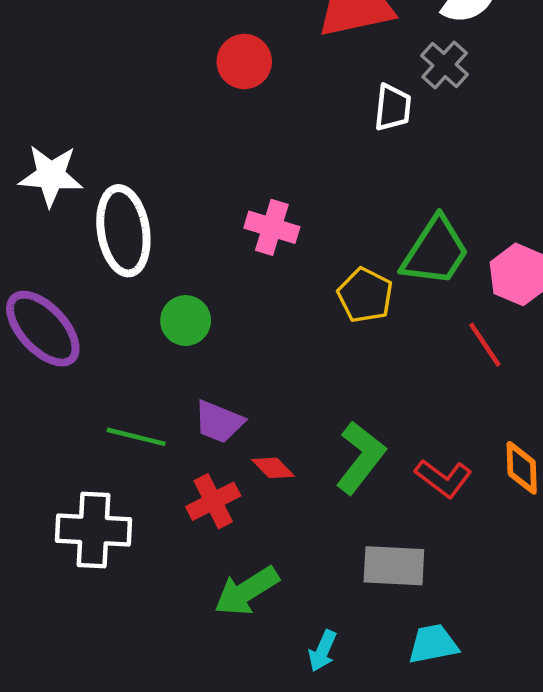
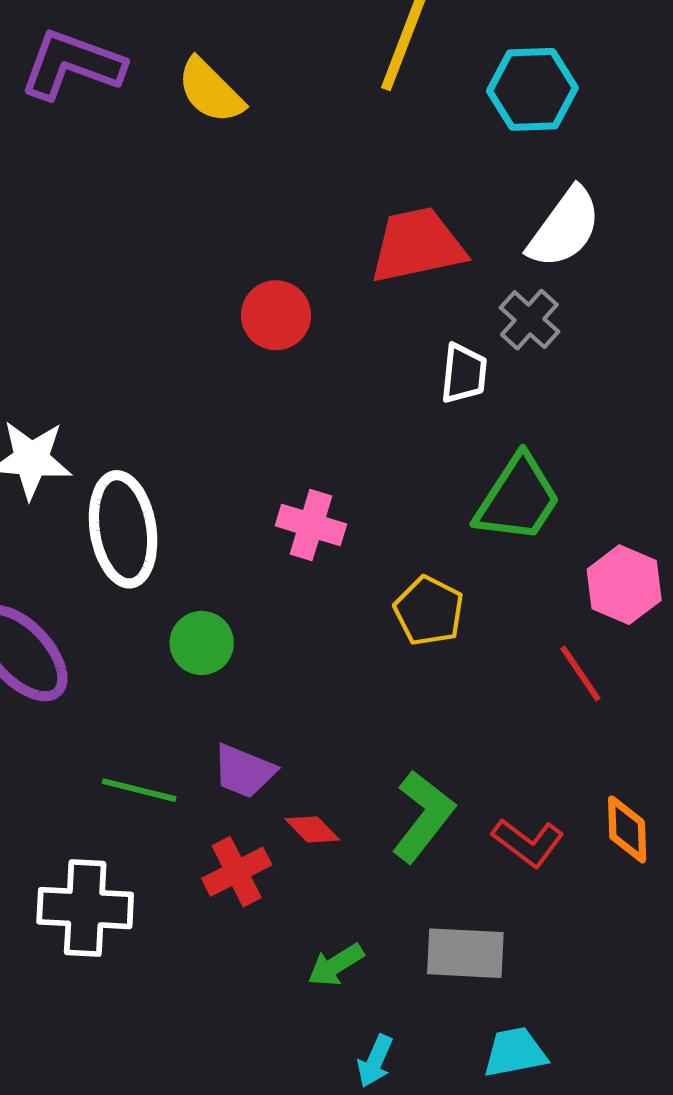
green trapezoid: (435, 251) -> (518, 499), moved
green arrow: (247, 591) -> (336, 965), moved, size x0.7

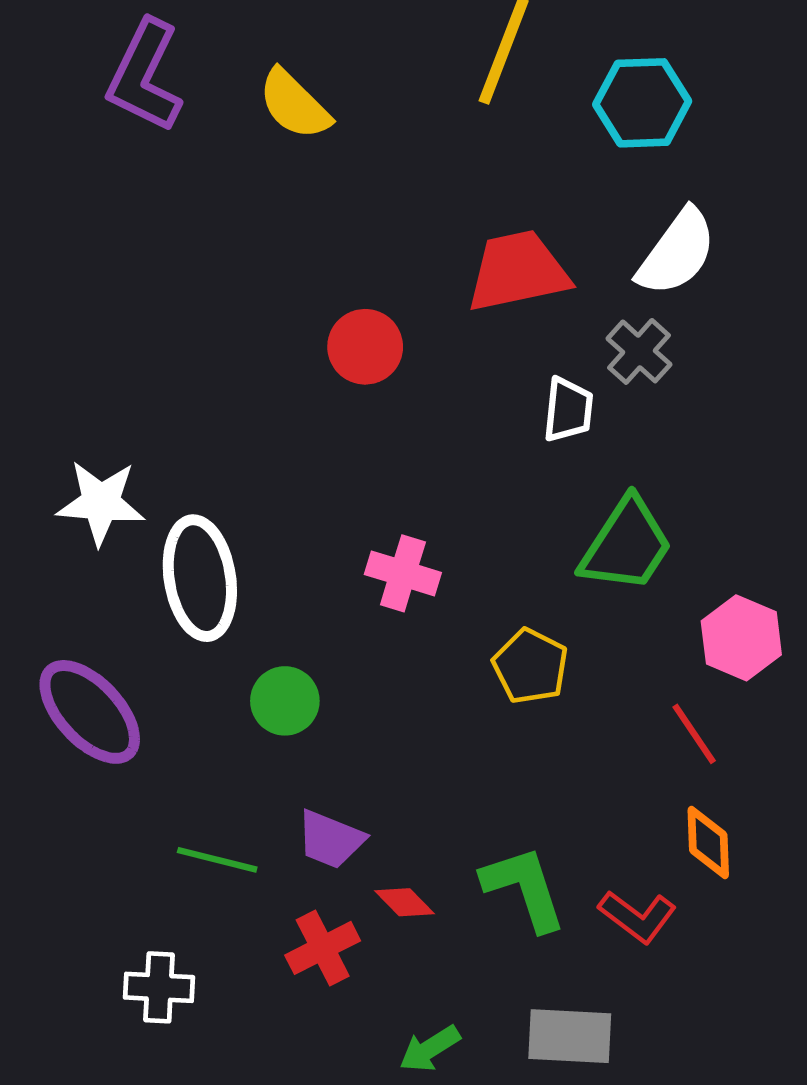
purple L-shape: (72, 65) -> (145, 76), turned -84
green L-shape: (423, 816) -> (524, 888), turned -56
orange diamond: (627, 829) -> (708, 843), moved
white cross: (85, 908) -> (159, 987), size x0.7

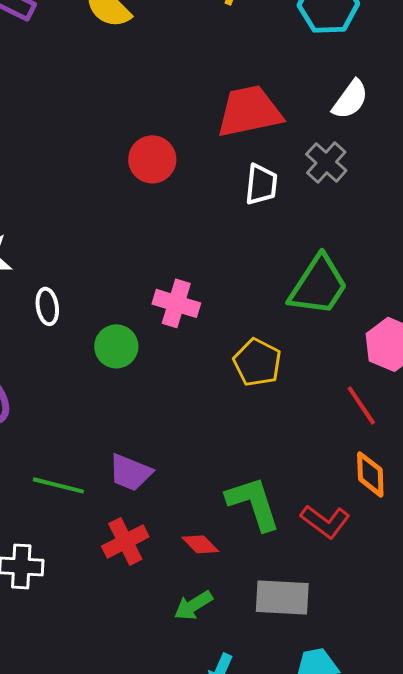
white semicircle: (677, 252) -> (350, 99), size x0.7
white trapezoid: (568, 410) -> (261, 184), moved
white ellipse: (200, 578) -> (47, 306), size x0.5
green circle: (285, 701) -> (116, 346), moved
red diamond: (404, 902) -> (200, 544), moved

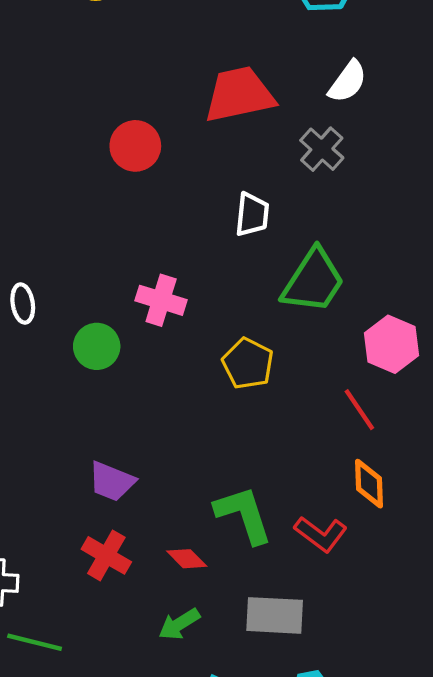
white trapezoid: (261, 184) -> (252, 215), moved
green line: (58, 485) -> (35, 642), moved
red cross: (125, 541) -> (106, 555), turned -33

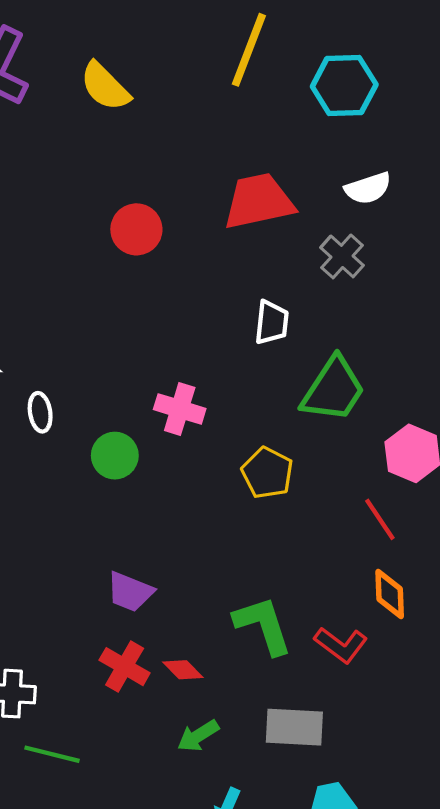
white semicircle: (348, 82) -> (368, 188), turned 36
red circle: (135, 146) -> (136, 229), moved
red diamond: (187, 559) -> (183, 670), moved

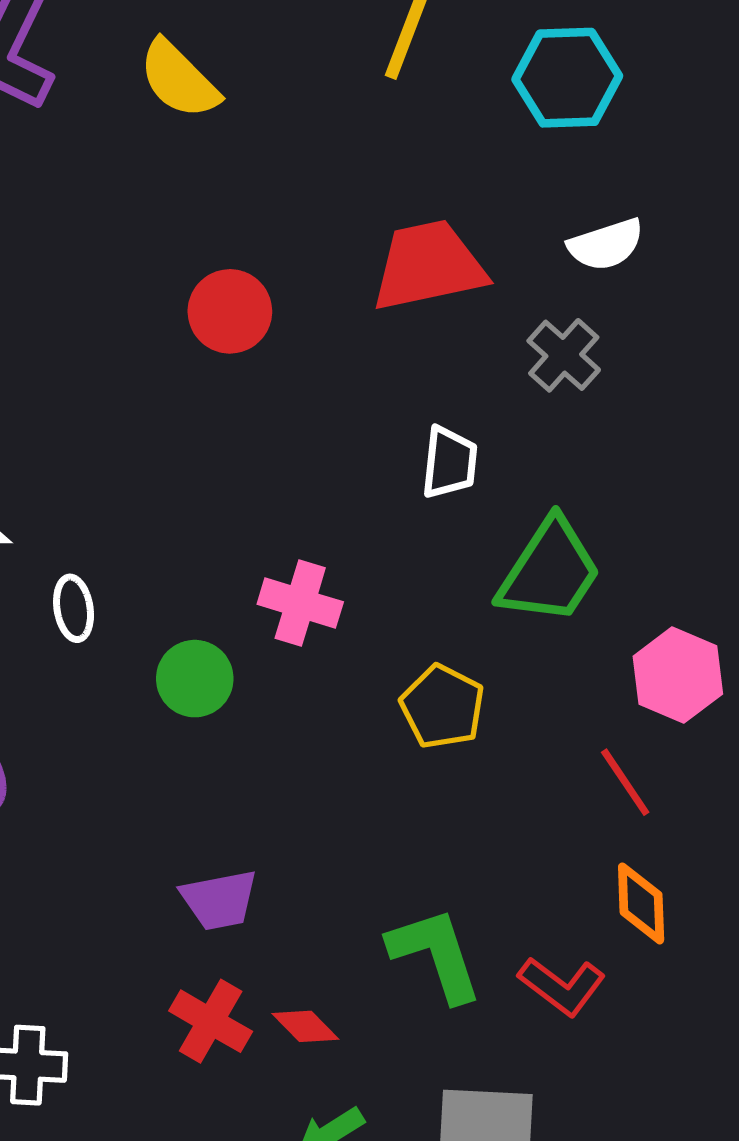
purple trapezoid: (130, 592) -> (219, 900), turned -33

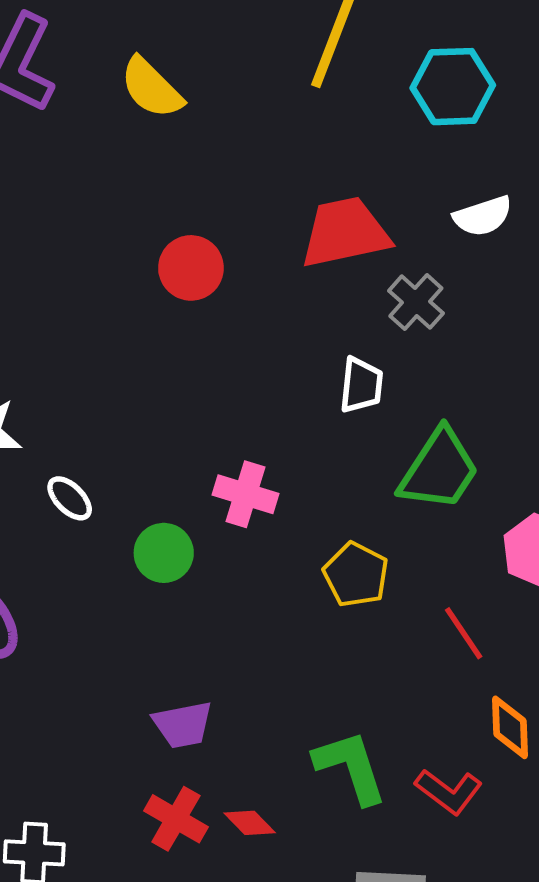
gray cross: (564, 355) -> (416, 302), moved
white ellipse: (74, 608) -> (70, 498), turned -36
red line: (625, 782) -> (464, 633), moved

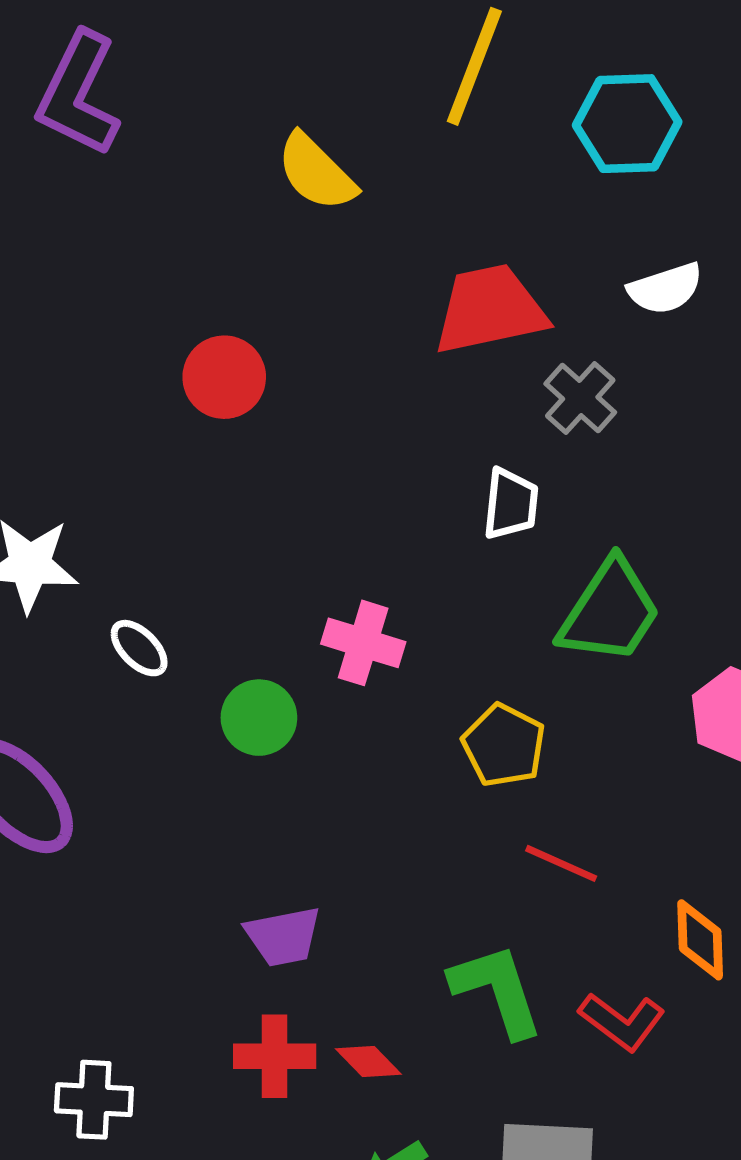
yellow semicircle: (151, 88) -> (316, 172), moved
red circle: (191, 268) -> (224, 377), moved
red line: (464, 633) -> (561, 863), moved, turned -32
red cross: (176, 819) -> (275, 1056), turned -30

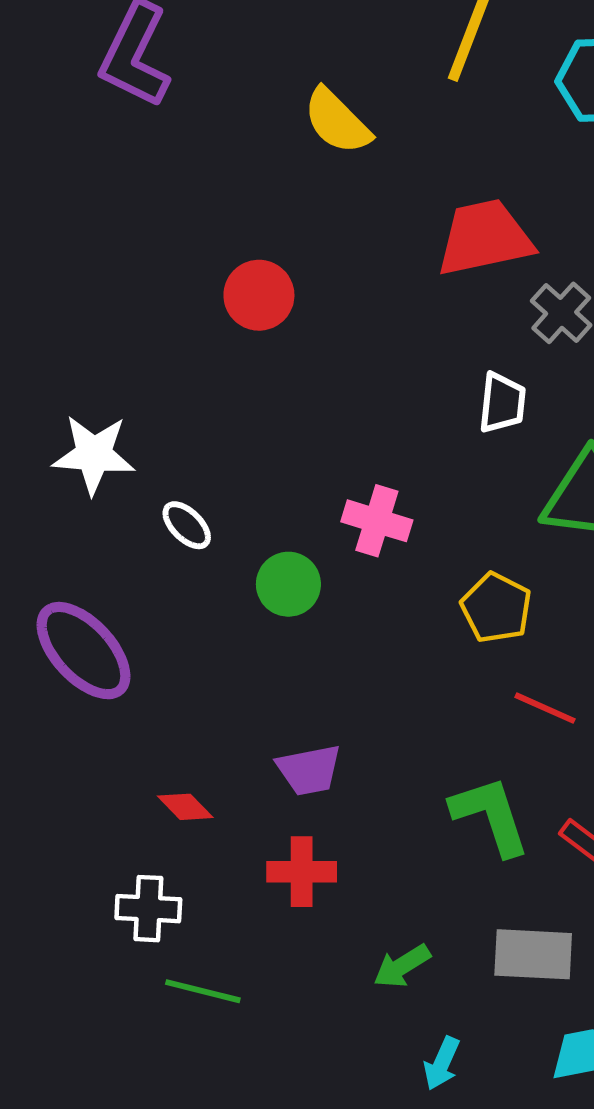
red diamond: (368, 1061) -> (185, 807), moved

